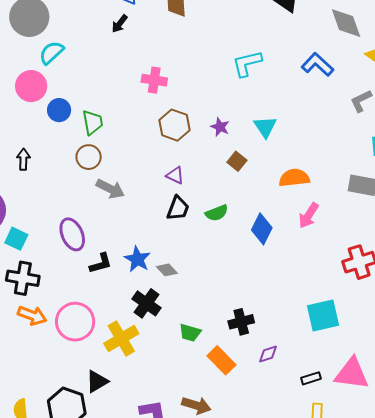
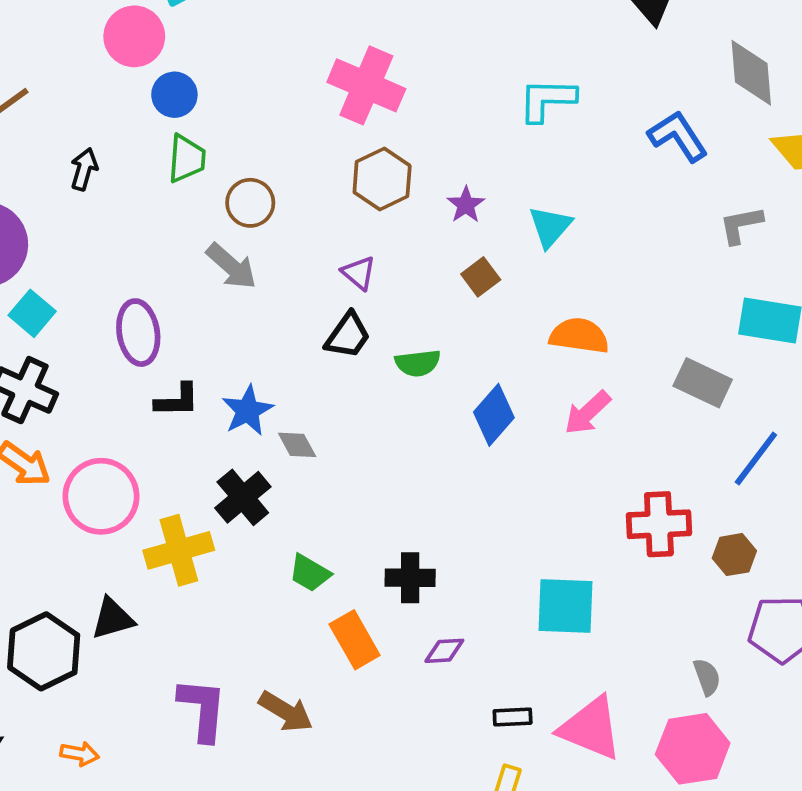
pink cross: (154, 80) -> (366, 85), size x1.5
green trapezoid: (93, 122) -> (187, 159), moved
brown circle: (89, 157) -> (250, 203), moved

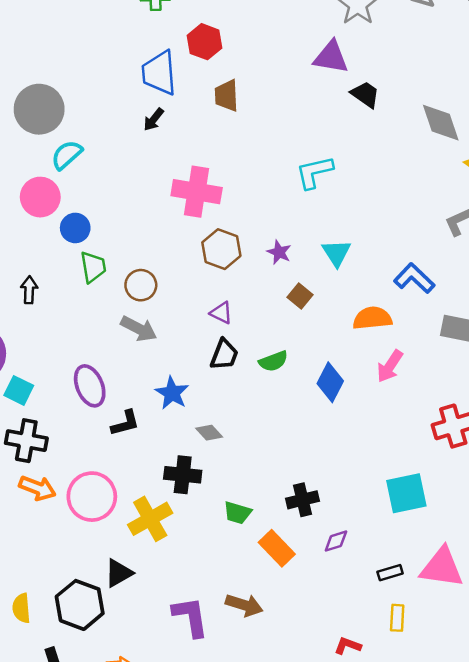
blue L-shape: (678, 136) -> (414, 278), moved
blue star: (248, 410) -> (172, 393), moved
black cross: (243, 497) -> (183, 475), turned -30

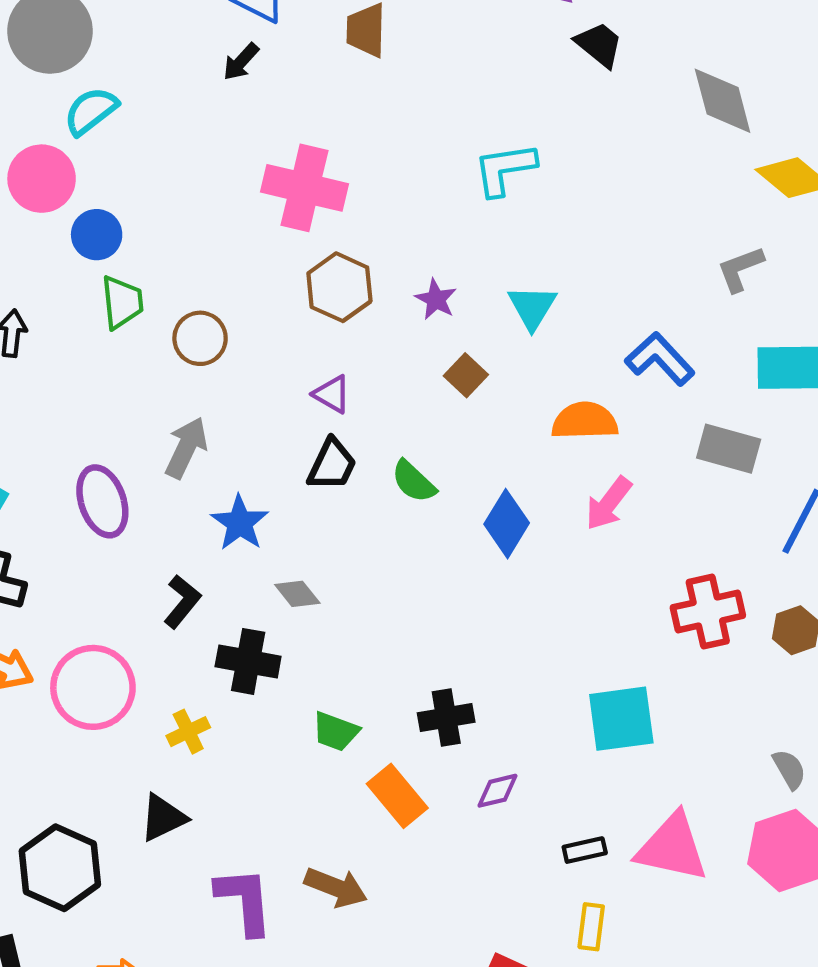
gray arrow: (139, 329) -> (186, 448), moved, turned -96
green semicircle: (273, 361) -> (414, 481), turned 60
black L-shape: (125, 423) -> (182, 602), moved, turned -40
yellow cross: (150, 519) -> (188, 732), size x0.6
black triangle: (119, 573) -> (163, 818), moved

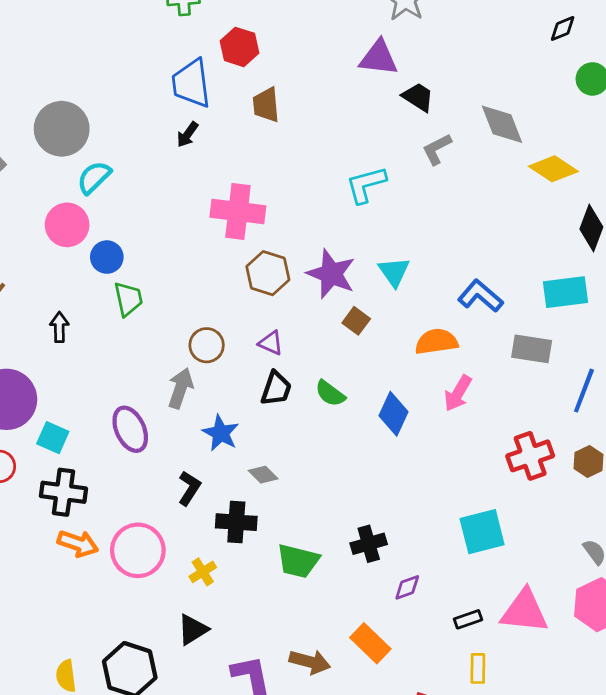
gray L-shape: (740, 269) -> (437, 149), moved
purple star: (436, 299) -> (331, 274), size x1.8
brown circle: (200, 338) -> (207, 345), moved
green trapezoid: (336, 731) -> (298, 561), size x1.4
orange rectangle: (397, 796) -> (370, 643), moved

